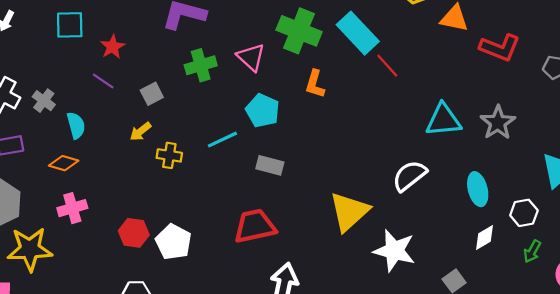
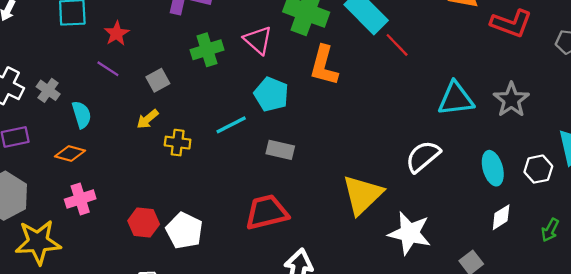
orange L-shape: (315, 84) -> (324, 66), size x1.4
white hexagon: (524, 213) -> (538, 169), moved

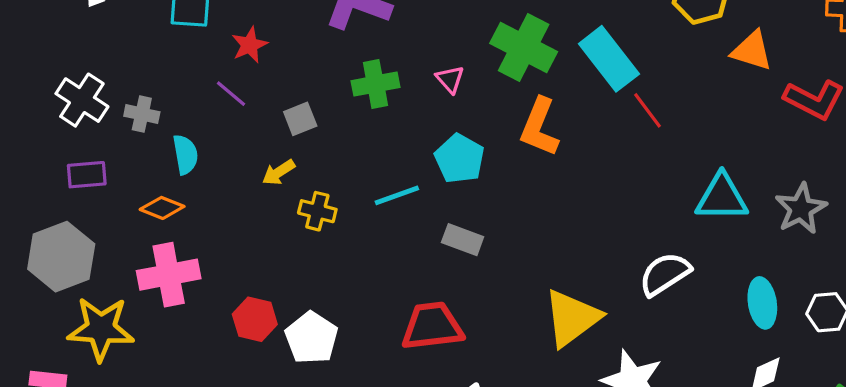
pink triangle: (258, 40) -> (450, 79), size x0.7
gray cross: (48, 90) -> (142, 114), turned -30
pink cross: (80, 199) -> (169, 275), size x1.4

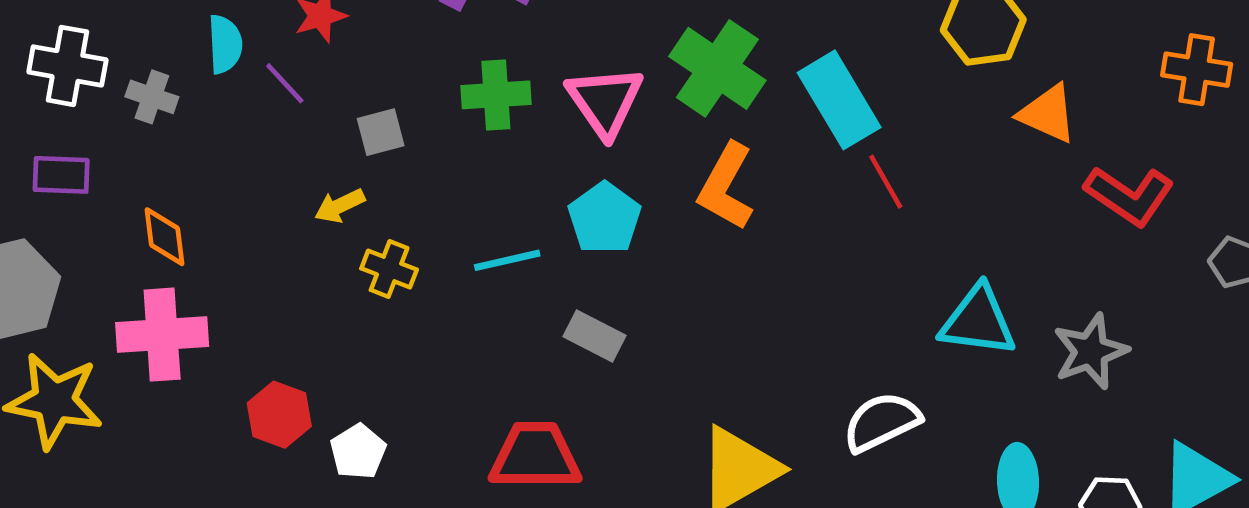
pink triangle: (450, 79) -> (605, 101), size x1.8
white cross: (82, 100) -> (67, 66), turned -30
cyan semicircle: (185, 155) -> (225, 44), moved
orange diamond: (162, 208) -> (165, 237), turned 54
white pentagon: (312, 338) -> (358, 452), size x0.7

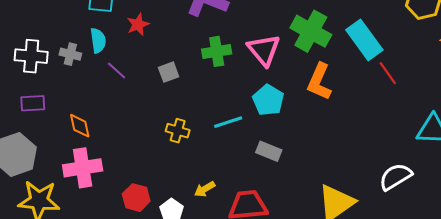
purple line: (285, 83) -> (117, 70), moved
gray cross: (152, 97) -> (70, 54), moved
yellow arrow: (340, 206) -> (205, 189), moved

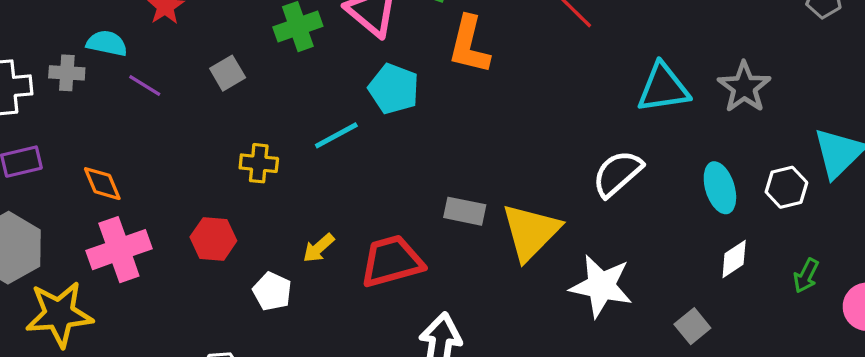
cyan semicircle: (98, 40) -> (107, 43), turned -60
gray rectangle: (269, 151) -> (465, 211), moved
red hexagon: (136, 198) -> (213, 239), moved

